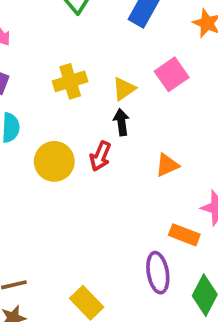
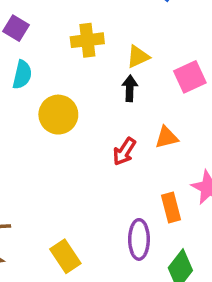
pink square: (172, 74) -> (190, 77), moved
red arrow: (100, 156) -> (124, 151), moved
orange rectangle: (184, 235) -> (171, 208), turned 44

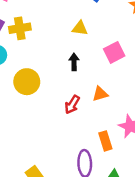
yellow cross: (87, 40) -> (20, 28), moved
yellow triangle: (138, 57) -> (80, 28), moved, turned 35

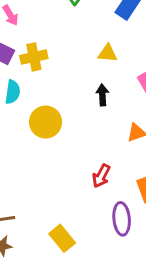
red arrow: (72, 105) -> (101, 176), moved

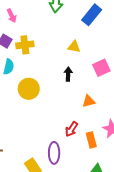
red arrow: (101, 176) -> (72, 129), moved
purple ellipse: (122, 219) -> (54, 153), moved

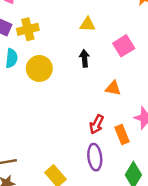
yellow circle: (29, 89) -> (39, 68), moved
orange triangle: (89, 101) -> (113, 88), turned 32
purple ellipse: (54, 153) -> (95, 157), moved

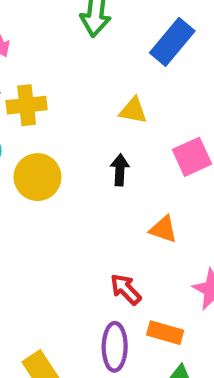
red arrow: (97, 124) -> (126, 289), turned 102
orange rectangle: (122, 135) -> (165, 333), moved, turned -60

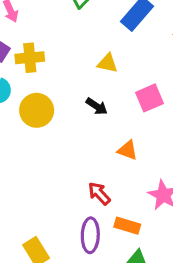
black arrow: (120, 170) -> (97, 106), turned 120

